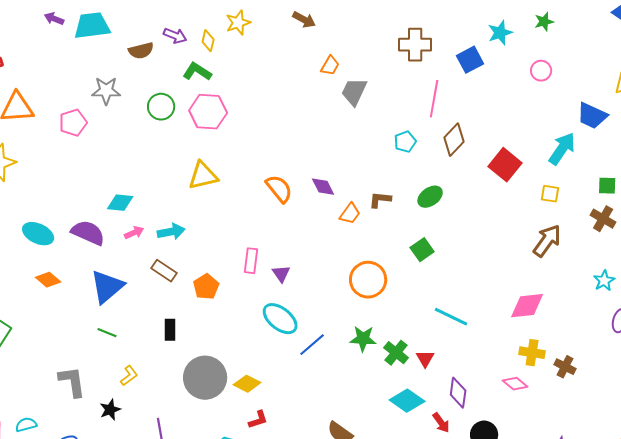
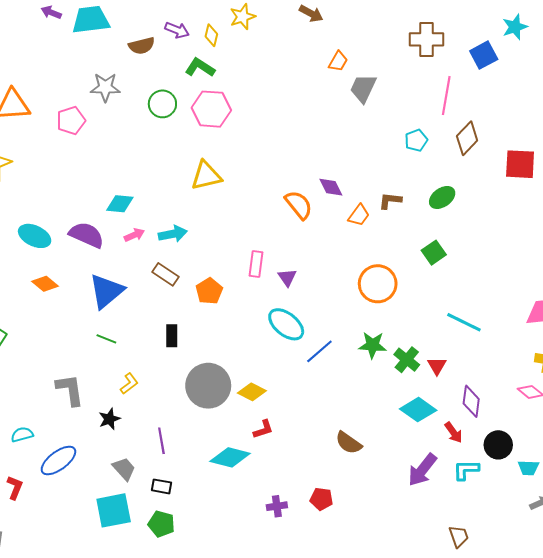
red square: (505, 165) -> (520, 164), turned -36
orange semicircle: (279, 189) -> (299, 205), moved

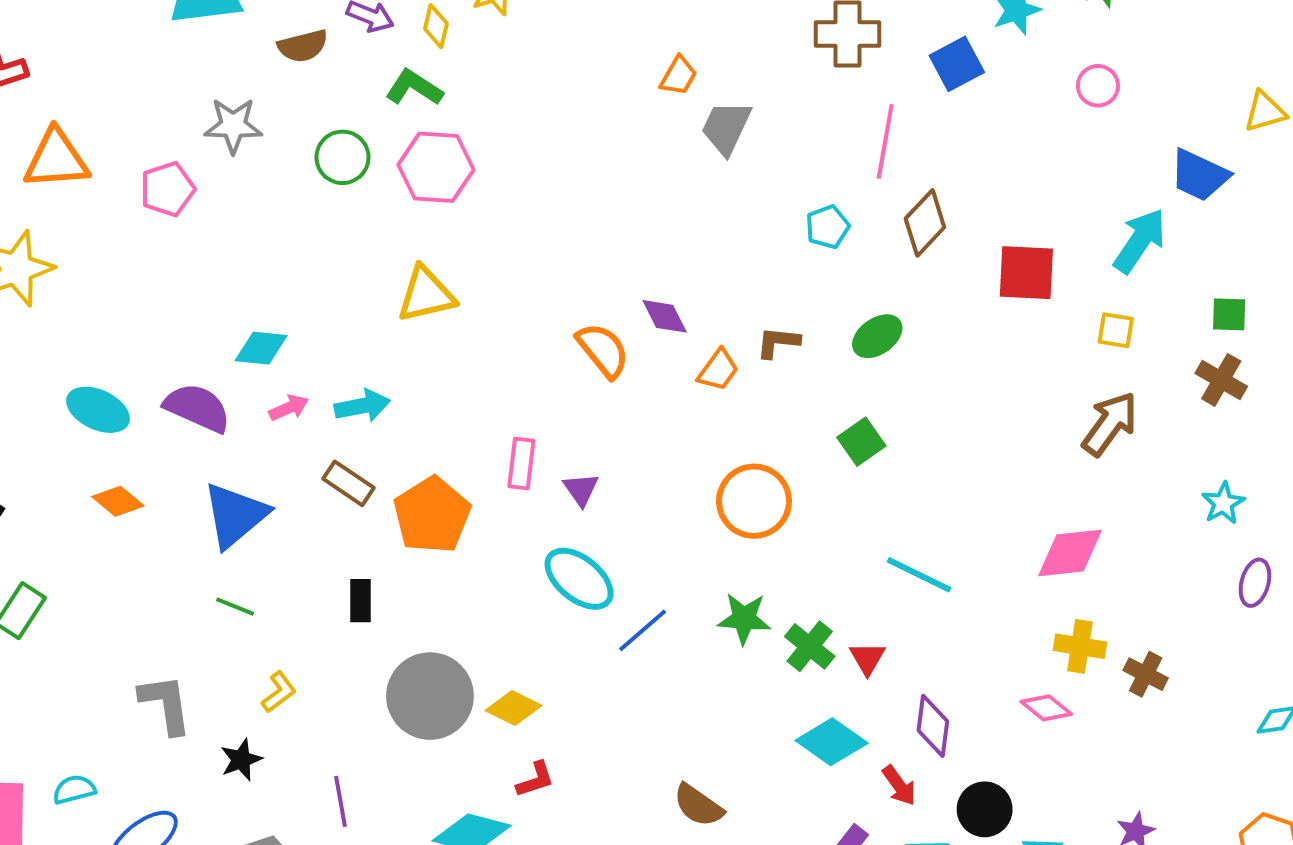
orange pentagon: (209, 291) -> (432, 515), size x1.5

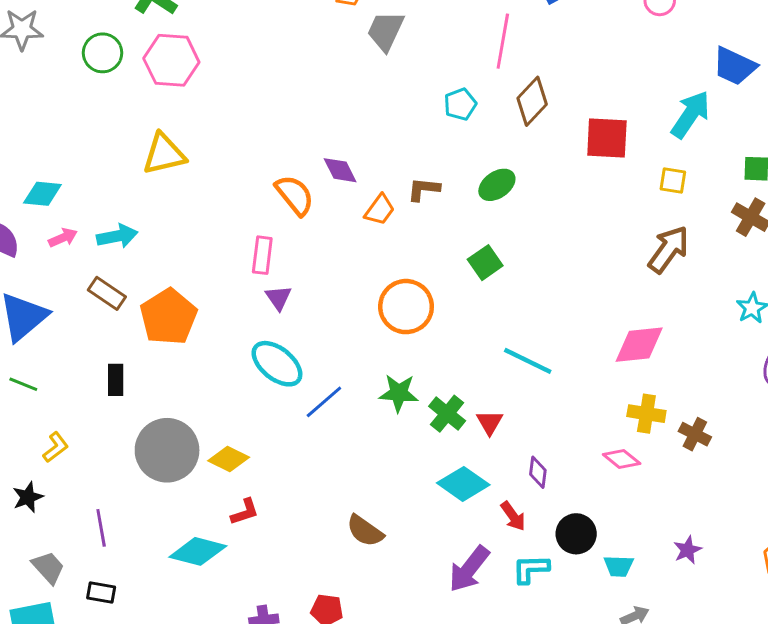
pink rectangle: (521, 463) -> (262, 255), moved
purple diamond: (933, 726) -> (538, 472), size x0.7

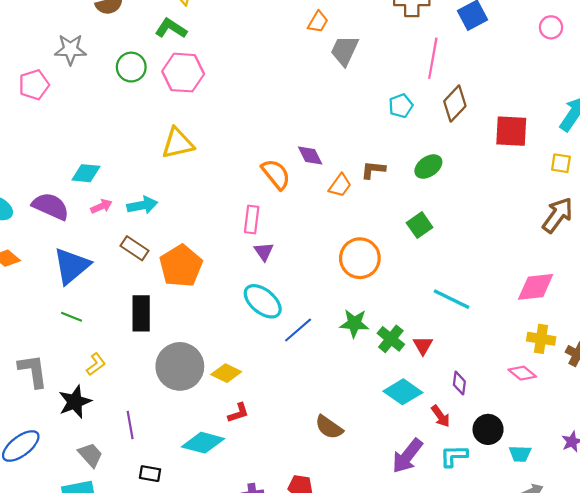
black rectangle: (116, 380) -> (141, 313), size x1.5
black star: (28, 497) -> (75, 402), size x1.4
black rectangle: (101, 592) -> (150, 474), moved

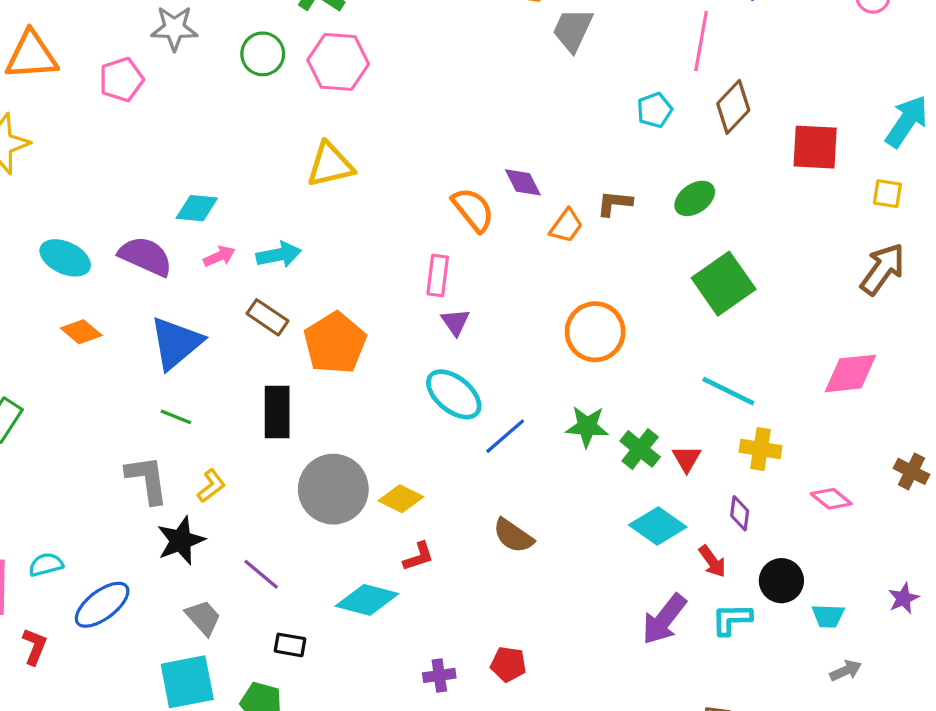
green square: (420, 225) -> (724, 284), moved, size x1.6
yellow cross: (541, 339) -> (761, 449), moved
gray L-shape: (33, 371) -> (147, 479), moved
purple line: (130, 425) -> (261, 574), turned -40
brown semicircle: (329, 427) -> (513, 536), moved

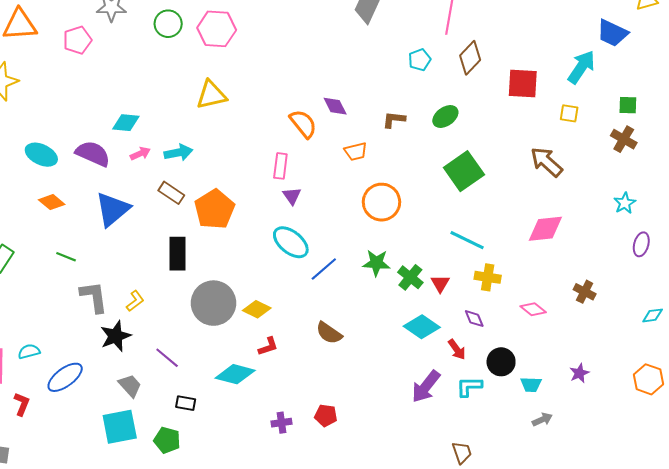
orange trapezoid: (566, 226) -> (356, 152), moved, turned 40
brown arrow: (883, 269) -> (546, 162), moved, turned -84
green line: (176, 417) -> (66, 257), moved
purple diamond: (740, 513) -> (474, 319), turned -30

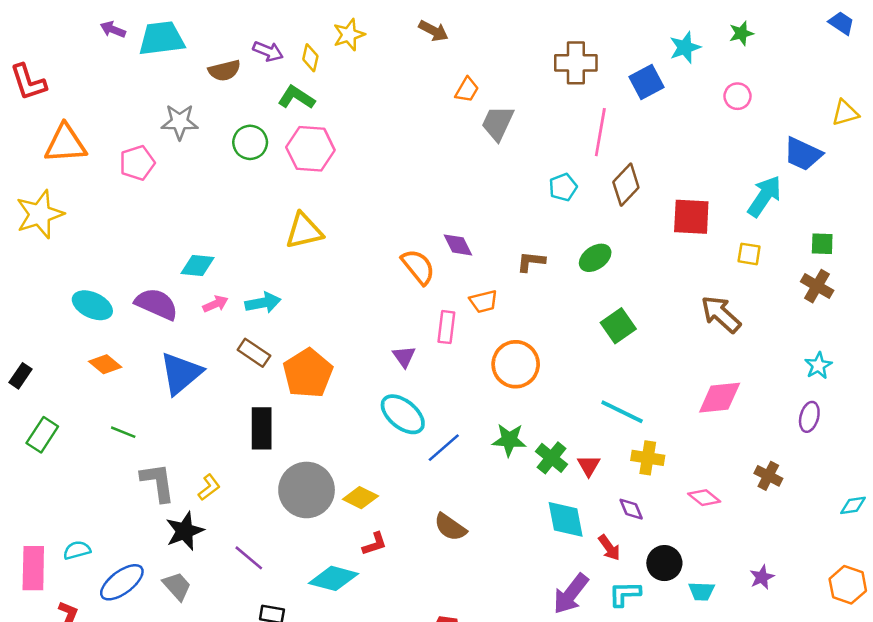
pink rectangle: (280, 166) -> (446, 327), moved
green square: (464, 171) -> (618, 326), size x0.7
purple ellipse: (641, 244) -> (809, 417), moved
cyan diamond: (422, 327) -> (566, 519), turned 44
gray trapezoid: (130, 386) -> (177, 586), moved

